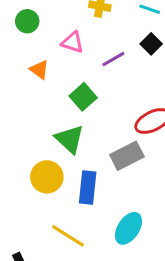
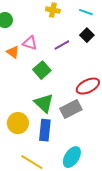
pink triangle: (73, 42) -> (30, 43), moved
green triangle: (70, 139) -> (44, 103), moved

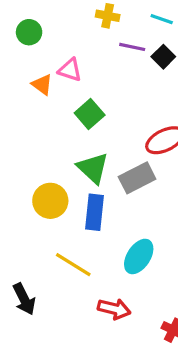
purple line: (62, 45) -> (132, 47), moved, turned 42

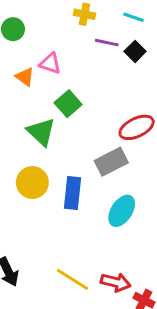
green triangle: (93, 168) -> (41, 132), moved
cyan ellipse: (139, 256) -> (122, 211), moved
yellow line: (73, 265) -> (73, 279), moved
red arrow: (114, 309) -> (116, 282), moved

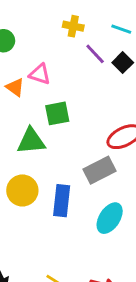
purple line: (107, 43) -> (95, 54), turned 35
green square: (68, 104) -> (57, 113), turned 30
green triangle: (41, 132) -> (31, 141), turned -48

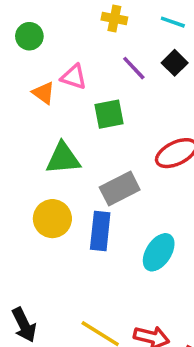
purple line: (95, 54) -> (134, 68), moved
green square: (57, 113) -> (109, 114), moved
gray rectangle: (99, 170) -> (120, 189), moved

